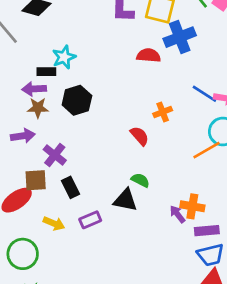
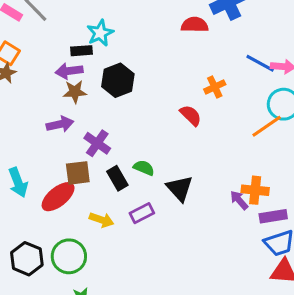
green semicircle: (140, 180) -> (144, 168), moved
black triangle: (125, 200) -> (180, 188), turned 40

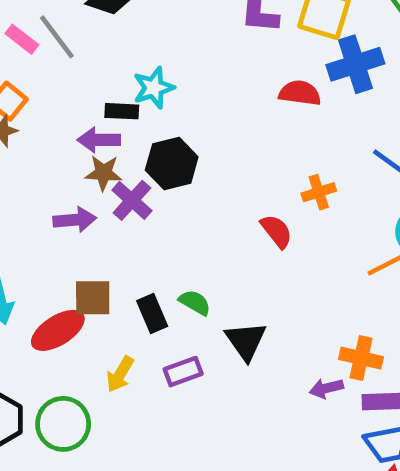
purple cross: (97, 143) -> (132, 200), moved
purple arrow: (239, 200) -> (326, 388), moved, turned -70
yellow arrow: (102, 220) -> (120, 374), turned 95

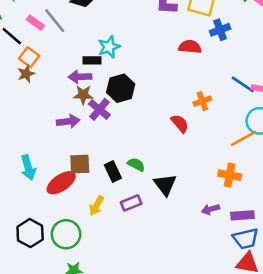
blue cross: (355, 64) -> (220, 30), size x0.7
orange cross: (361, 358) -> (230, 175), moved

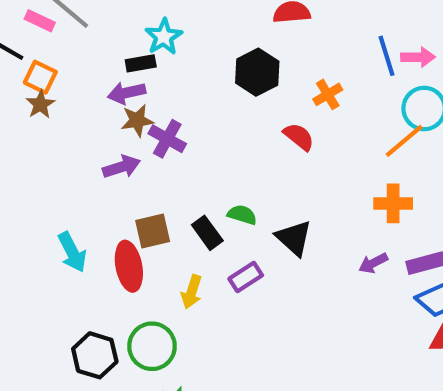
blue line: (243, 84) -> (386, 56), turned 50
black hexagon: (121, 88) -> (257, 72), moved
red ellipse: (61, 183) -> (129, 266), turned -56

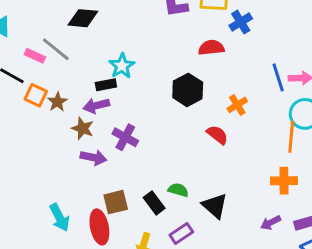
brown star: (40, 104) -> (57, 102), moved
brown star: (137, 120) -> (83, 128), moved, turned 30
orange line: (404, 141) -> (291, 137), turned -44
purple arrow: (121, 167) -> (93, 157), turned 30

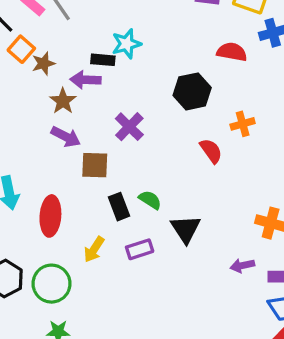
purple cross: (125, 137) -> (129, 127), moved
brown square: (116, 202) -> (95, 165), moved

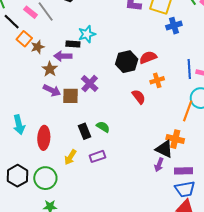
red semicircle: (232, 52) -> (148, 57), moved, turned -30
brown square: (95, 165) -> (71, 96), moved
black triangle: (186, 229) -> (164, 149), moved, turned -30
purple arrow: (242, 266) -> (159, 165), turned -56

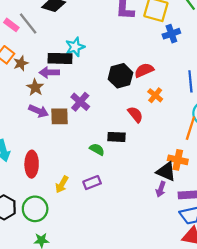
black rectangle: (73, 44) -> (60, 58), size x1.5
orange cross: (157, 80) -> (155, 95), turned -32
black rectangle: (85, 131) -> (116, 137), moved, turned -63

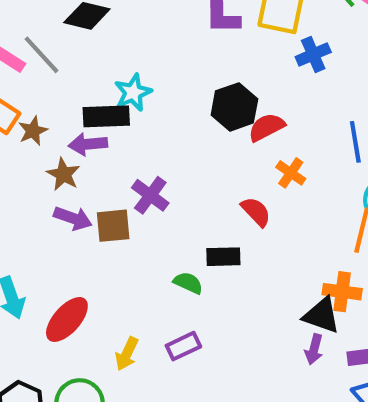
black hexagon: (120, 76) -> (234, 107), moved
red ellipse: (32, 164) -> (67, 319), turned 45

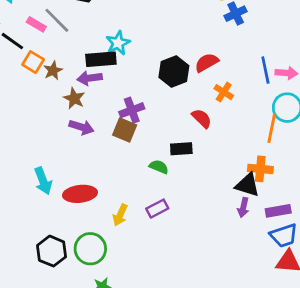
black hexagon: (234, 107) -> (174, 71), moved
purple cross: (150, 195) -> (132, 110), turned 35
brown square: (113, 226) -> (125, 130), moved, turned 30
red ellipse: (67, 319) -> (80, 194), turned 44

